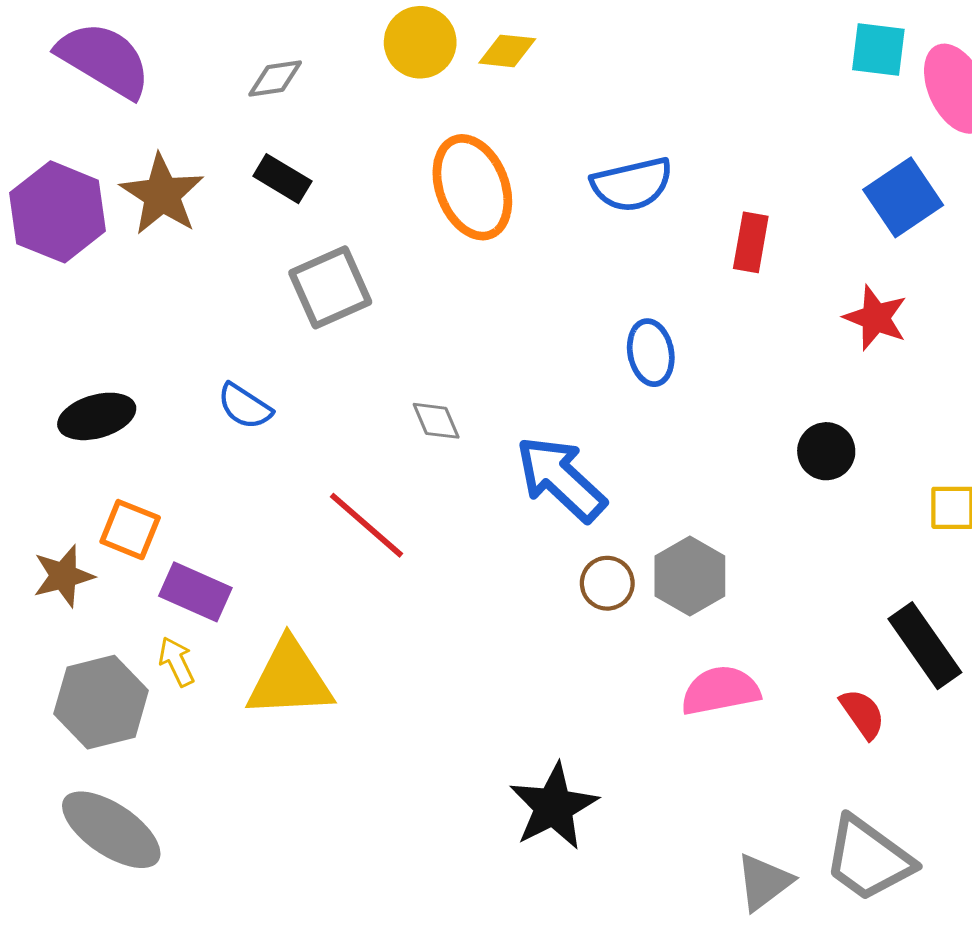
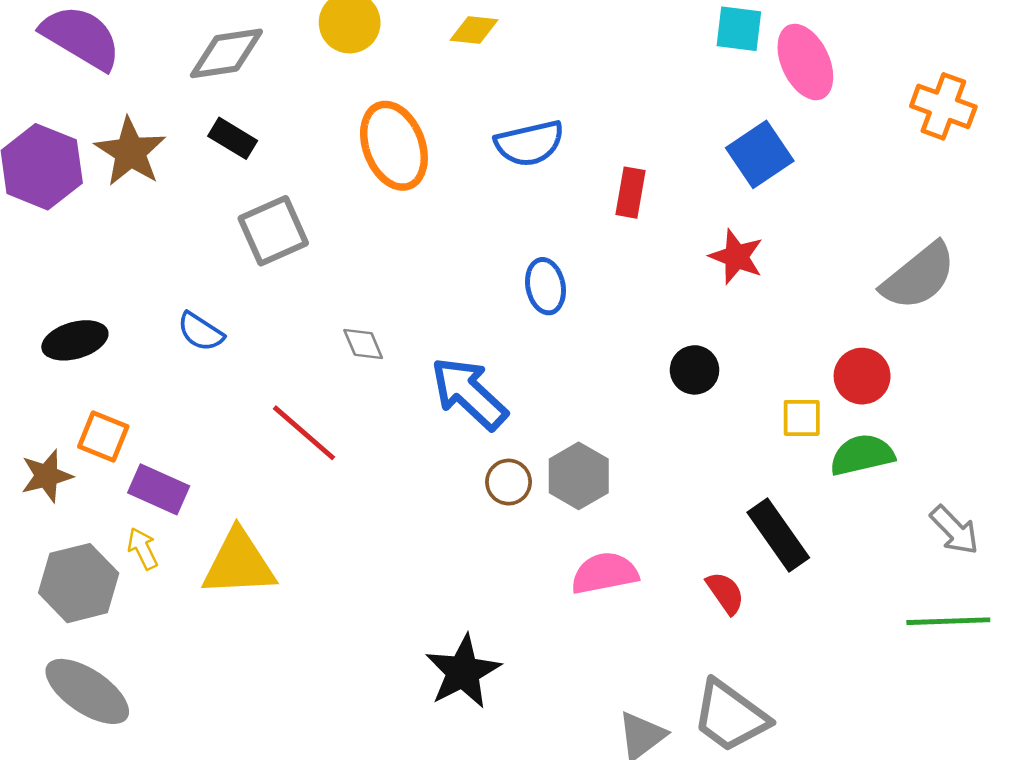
yellow diamond: (507, 51) -> (474, 30), moved
gray diamond: (275, 79) -> (226, 53), size x1.6

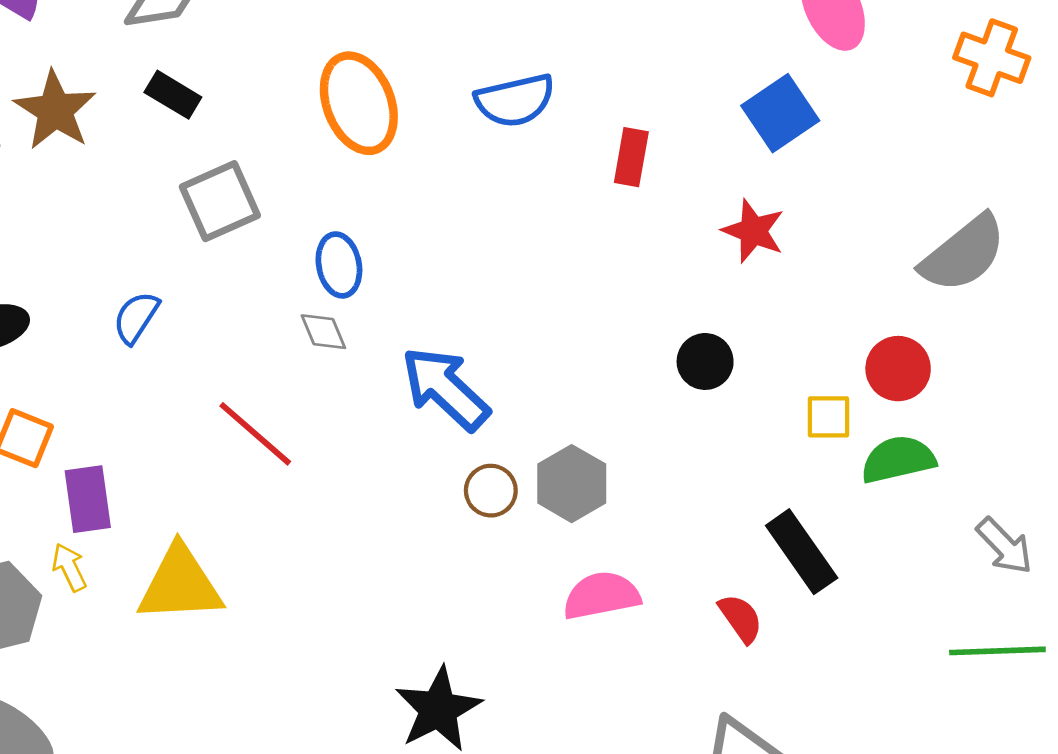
blue ellipse: (545, 286) -> (339, 265), moved
blue semicircle: (201, 332) -> (136, 317), turned 90
purple rectangle: (159, 489) -> (88, 499), turned 58

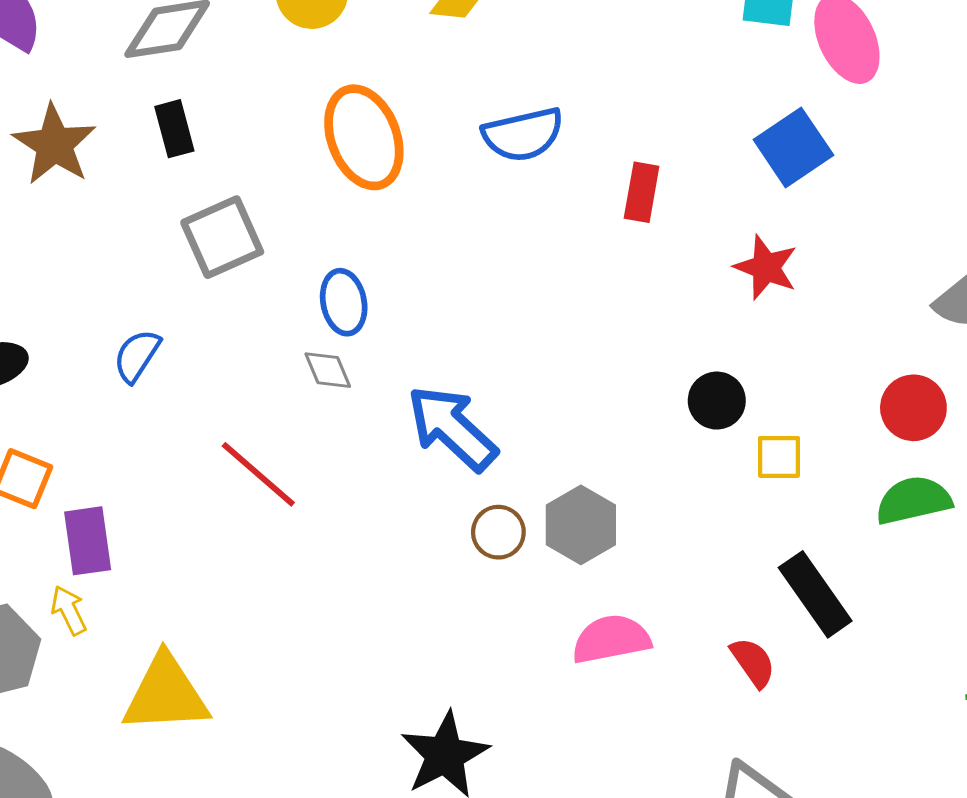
black rectangle: (173, 95) -> (174, 129), turned 44
yellow square: (829, 417) -> (779, 457), moved
yellow triangle: (180, 584) -> (166, 694), moved

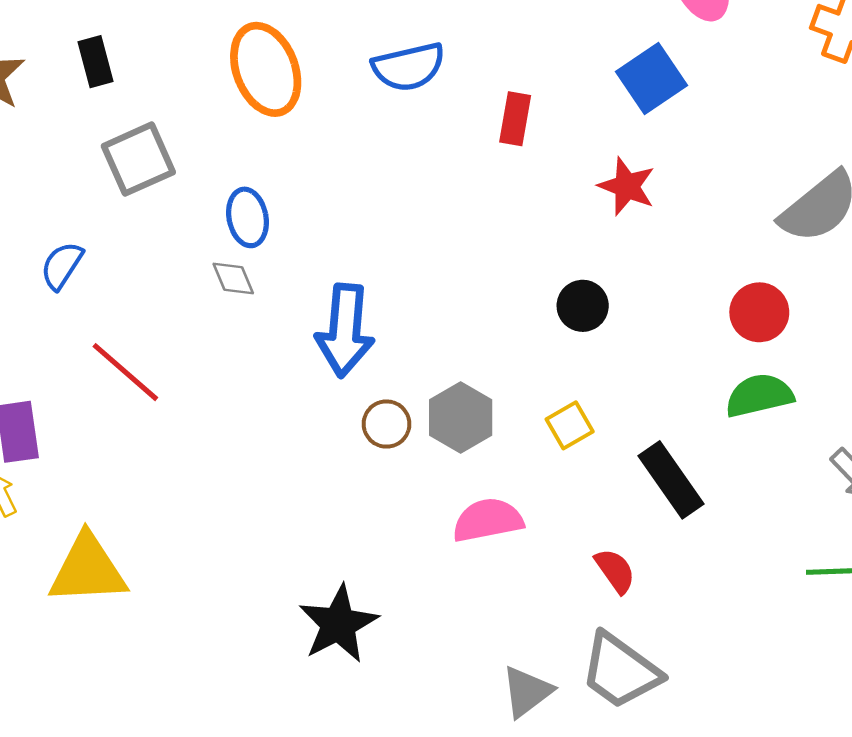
blue arrow: (452, 428) -> (345, 330), turned -128
yellow square: (779, 457) -> (570, 425), moved, turned -30
red line: (258, 474) -> (125, 372), moved
red semicircle: (753, 662) -> (615, 571), moved

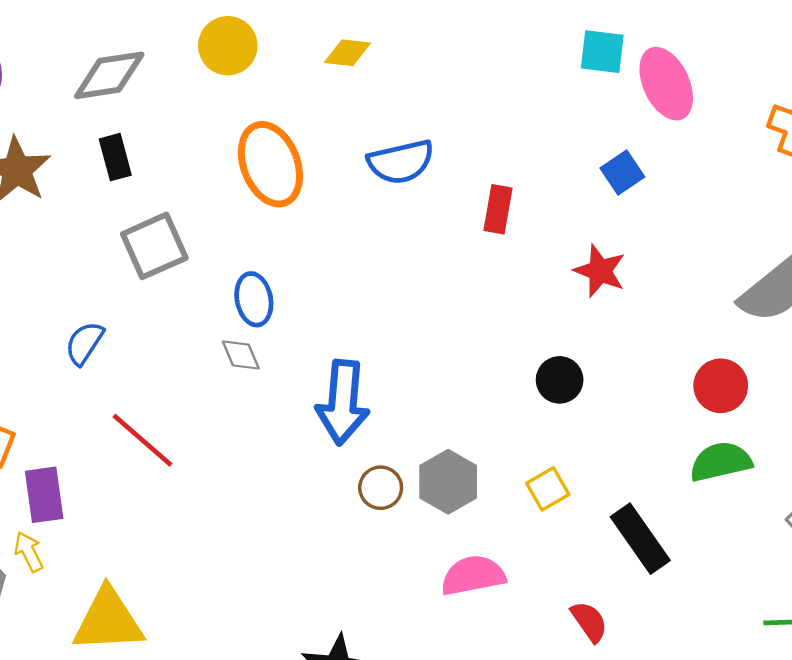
blue square: (651, 78) -> (622, 172), size x0.7

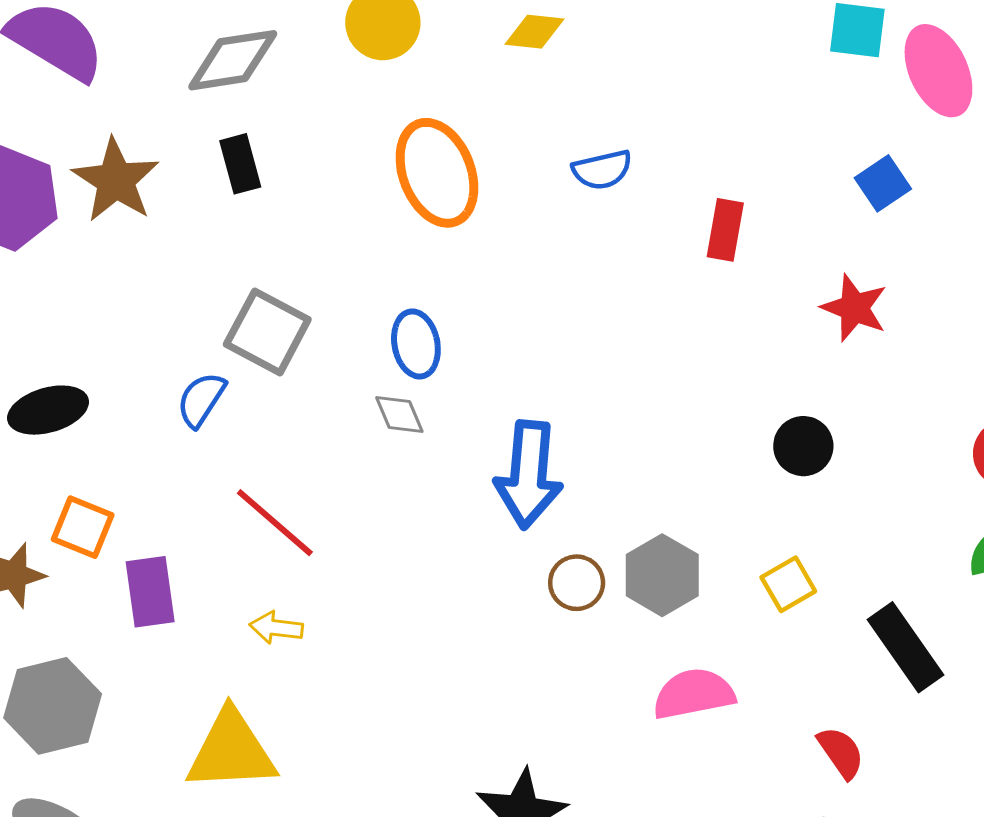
blue semicircle: (401, 162) -> (602, 170), size x0.7
gray square: (154, 246) -> (267, 332), moved, turned -38
yellow arrow: (29, 552) -> (276, 628), moved, turned -57

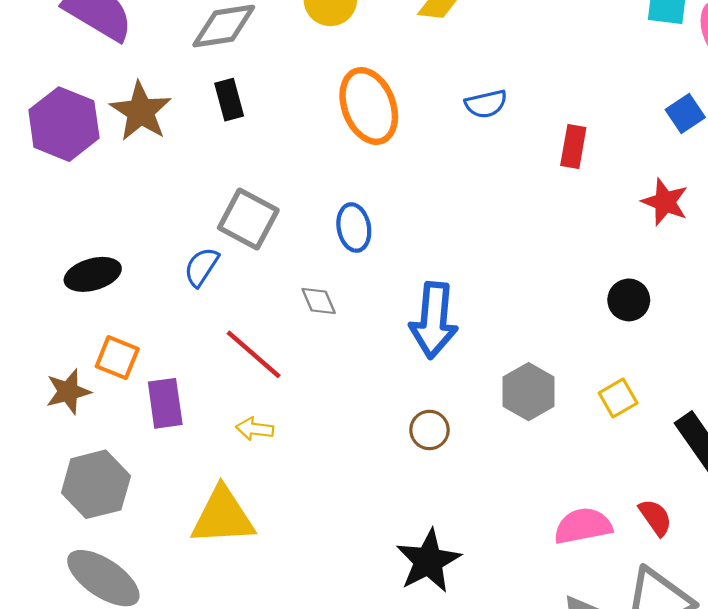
gray diamond: (399, 415) -> (319, 301), moved
brown circle: (577, 583) -> (429, 430), moved
pink semicircle: (694, 694) -> (583, 526), moved

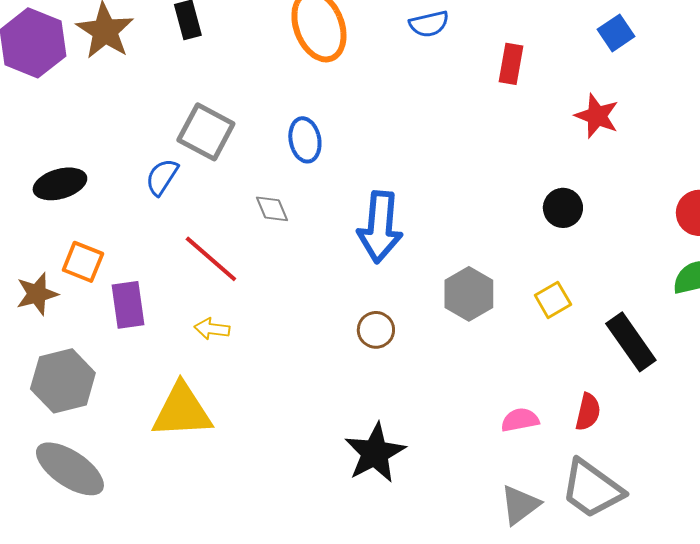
red semicircle: (655, 517) -> (588, 412), turned 48
pink semicircle: (583, 526) -> (520, 420), size x0.7

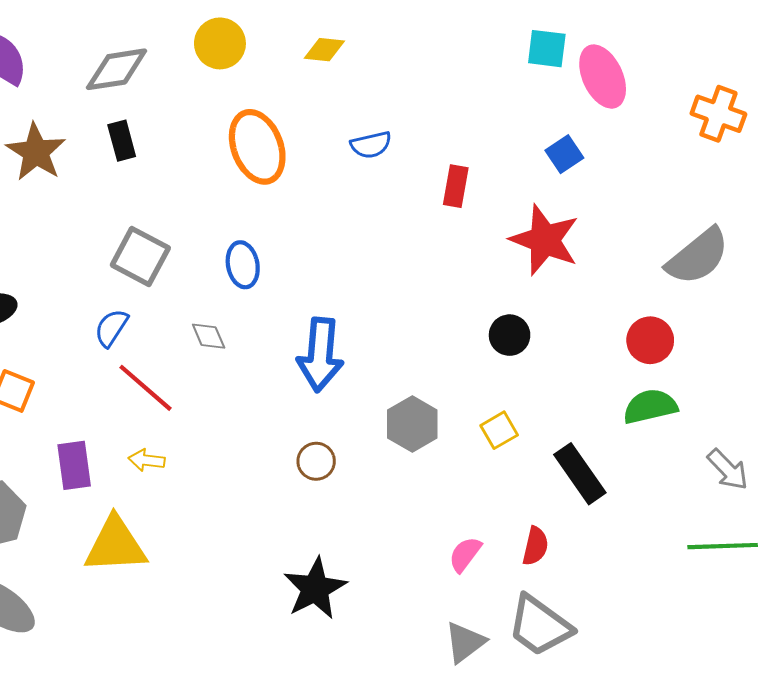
red star: (597, 116) -> (545, 240), size x1.5
blue semicircle: (162, 177) -> (111, 328), moved
purple rectangle: (128, 305) -> (74, 465), moved
pink semicircle: (520, 420) -> (465, 554), turned -42

